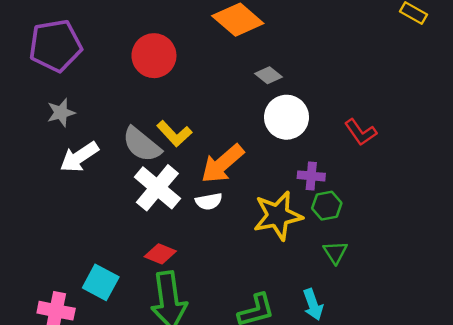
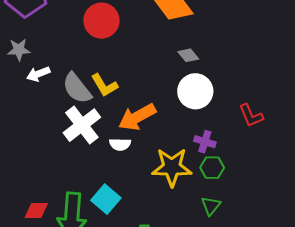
white arrow: (79, 157) -> (38, 74), moved, size x0.7
red diamond: (160, 254) -> (36, 211), moved, turned -35
cyan square: (101, 282) -> (106, 199), moved

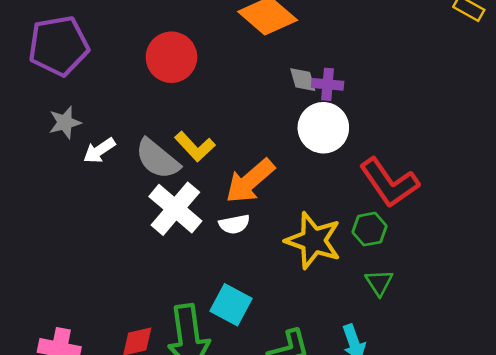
gray diamond: (188, 55) -> (303, 80), turned 35
red L-shape: (251, 116) -> (389, 183), moved, size x1.6
purple cross: (205, 142) -> (328, 84), moved
yellow star: (172, 167) -> (313, 241), turned 30

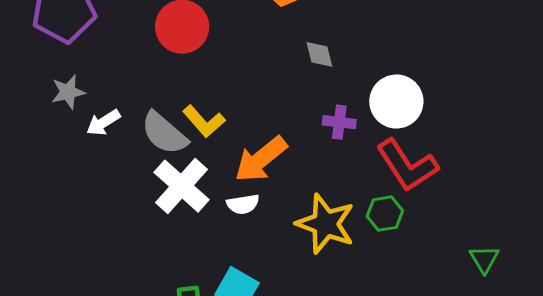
purple cross: (328, 84) -> (339, 122), moved
white circle: (323, 128) -> (396, 102), moved
green triangle: (379, 283) -> (484, 259), moved

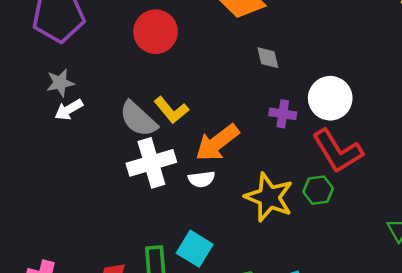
white arrow: (103, 123) -> (69, 110), moved
white cross: (182, 186) -> (151, 163), turned 30

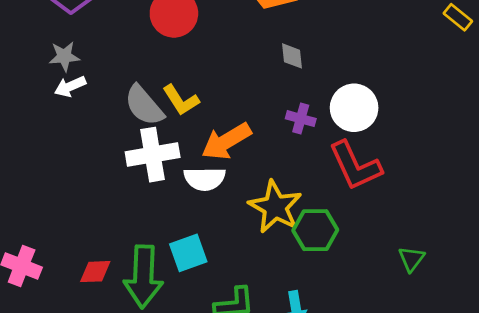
white semicircle: (202, 179) -> (205, 179), size x1.4
green hexagon: (318, 190) -> (315, 230), moved, size x1.4
cyan square: (195, 249) -> (188, 253), turned 32

